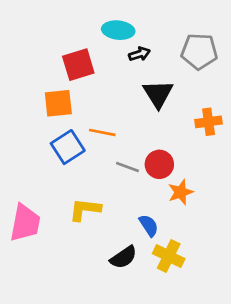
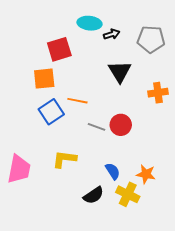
black arrow: (139, 54) -> (112, 34), moved
orange star: (181, 192) -> (146, 174), moved, turned 30

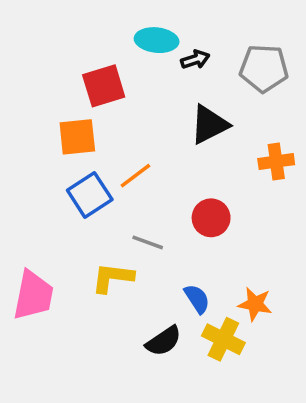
black triangle: (120, 71) -> (209, 125), turned 35
orange line: (77, 101) -> (135, 176), turned -48
gray line: (97, 127) -> (148, 242), moved

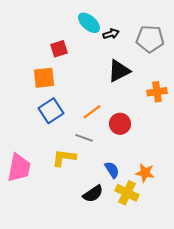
cyan ellipse: (157, 40) -> (89, 23), turned 35
red square: (104, 86) -> (59, 49), size x0.7
orange line: (135, 176) -> (92, 112), moved

